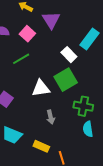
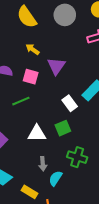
pink square: (27, 34) -> (31, 77), turned -35
green square: (66, 80) -> (63, 128), size x0.7
cyan semicircle: (88, 129) -> (55, 178), moved, turned 35

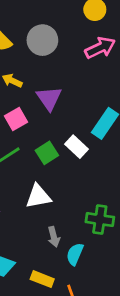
gray circle: (65, 15) -> (42, 40), moved
pink square: (31, 77) -> (16, 119), turned -35
green square: (63, 128) -> (47, 153), moved

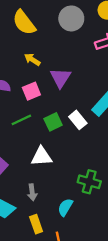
gray circle: (42, 40) -> (71, 18), moved
gray arrow: (54, 237) -> (32, 192), moved
yellow rectangle: (42, 279) -> (36, 224), turned 42

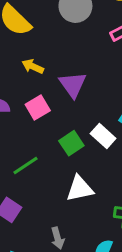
green line: (21, 120) -> (25, 165), moved
white triangle: (41, 156) -> (80, 189), moved

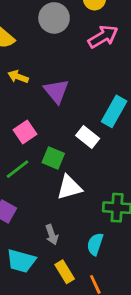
pink square: (38, 108) -> (25, 132), moved
green square: (71, 143) -> (53, 158), moved, turned -30

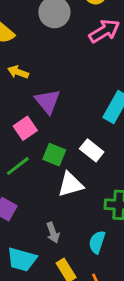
purple triangle: (56, 91) -> (48, 101), moved
white rectangle: (88, 137) -> (92, 150), moved

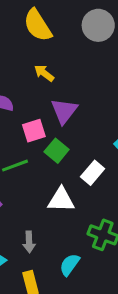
white rectangle: (92, 150) -> (93, 173), turned 75
green square: (54, 155) -> (57, 151), moved

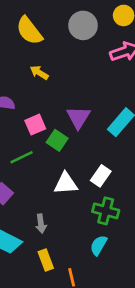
purple triangle: (64, 111) -> (78, 117), moved
white rectangle: (93, 173) -> (101, 176), moved
cyan semicircle: (70, 265) -> (99, 245), moved

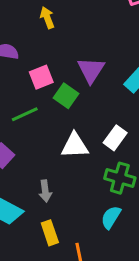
yellow arrow: (39, 73) -> (47, 18), turned 36

